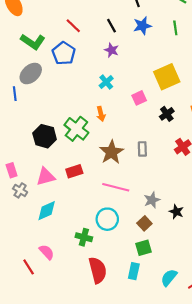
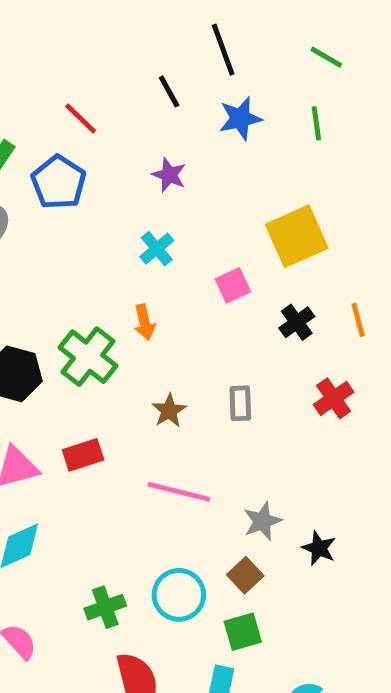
black line: (112, 26) -> (169, 91), moved
brown star: (112, 152) -> (169, 411), size x0.6
cyan circle: (107, 219) -> (179, 595), moved
green cross: (84, 237) -> (105, 607), turned -35

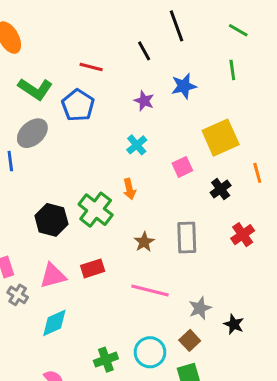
red line: (81, 118) -> (91, 67), turned -30
blue star: (240, 118) -> (184, 86), moved
orange line: (358, 320) -> (257, 173), moved
gray rectangle: (240, 403) -> (187, 238), size x1.5

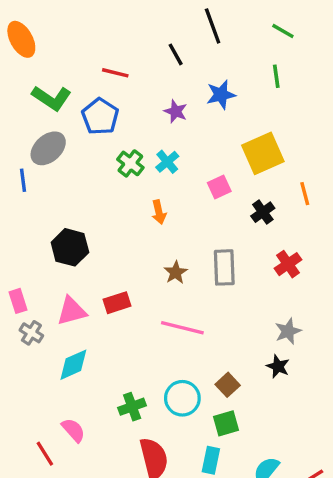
green cross: (96, 210) -> (130, 163), moved, size x0.7
gray star: (200, 308) -> (288, 331), moved

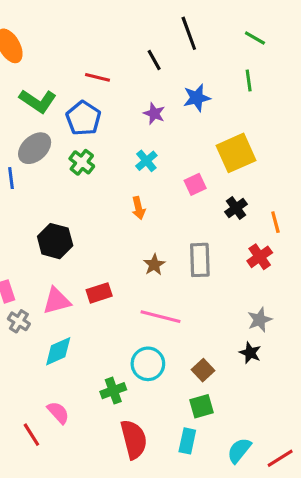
green cross: (130, 163) -> (82, 162), moved
orange line: (305, 194) -> (275, 222), moved
cyan circle: (182, 398) -> (148, 364), moved

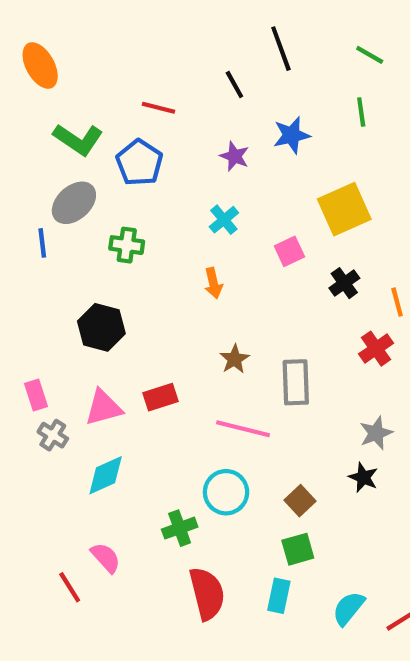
green cross: (82, 162) -> (127, 245), moved, turned -30
gray rectangle: (200, 260) -> (296, 382), moved

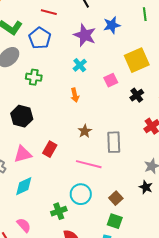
purple star: (234, 156) -> (85, 35), size x1.6
red rectangle: (161, 397) -> (50, 149), turned -42
green square: (298, 549) -> (115, 221), turned 35

